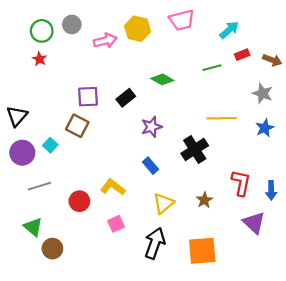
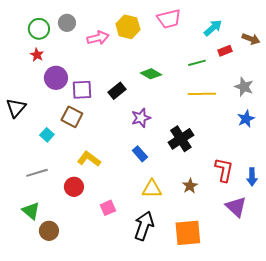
brown arrow: (272, 60) -> (251, 39), moved
yellow line: (222, 118) -> (202, 94), moved
purple circle: (22, 153) -> (56, 78), moved
yellow L-shape: (113, 187) -> (89, 159), moved
yellow triangle: (163, 203) -> (152, 189), turned 40

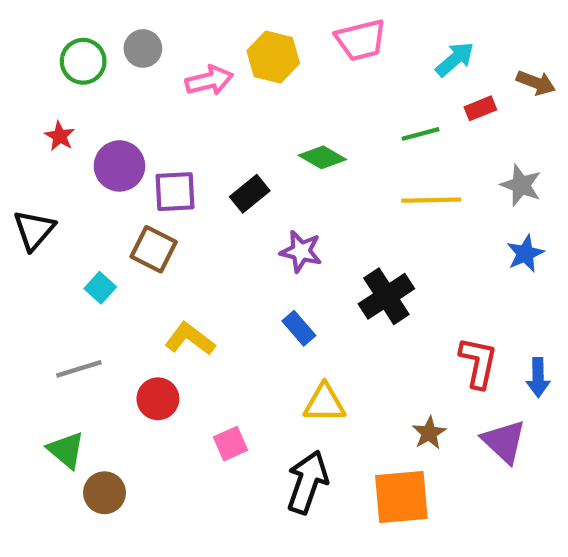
red star: (37, 55) -> (60, 136), moved
purple star: (141, 118) -> (301, 251), turned 30
brown star: (190, 186) -> (429, 433), moved

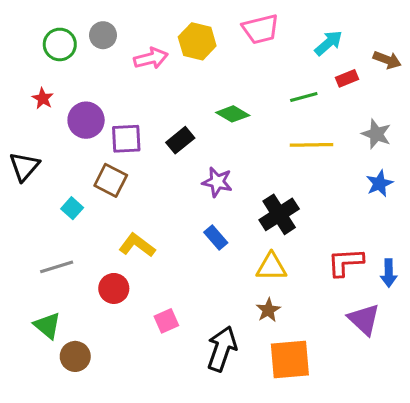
red L-shape: (478, 362) -> (345, 262), turned -105
yellow triangle: (324, 403) -> (271, 267), moved
brown star: (429, 433) -> (268, 310), moved

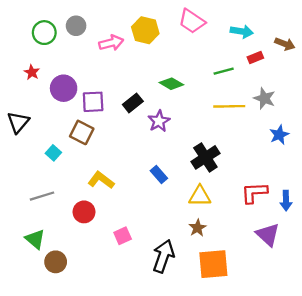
pink trapezoid: (261, 29) -> (192, 21), turned 48
cyan arrow: (328, 43) -> (242, 31), turned 50
gray star: (376, 134) -> (264, 98), moved
purple star: (217, 182) -> (159, 121), moved, turned 30

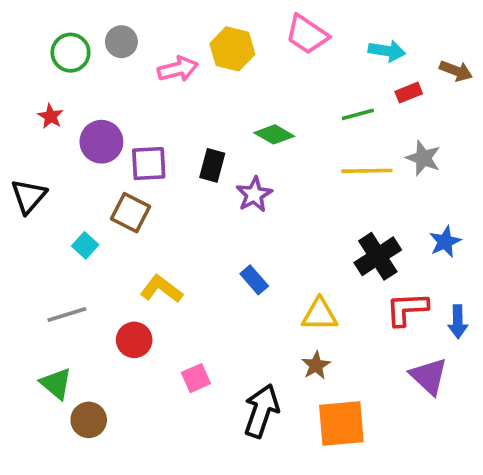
black rectangle: (133, 103) -> (212, 165), turned -36
blue star: (279, 135) -> (445, 242), moved
black cross: (205, 157) -> (378, 256), moved

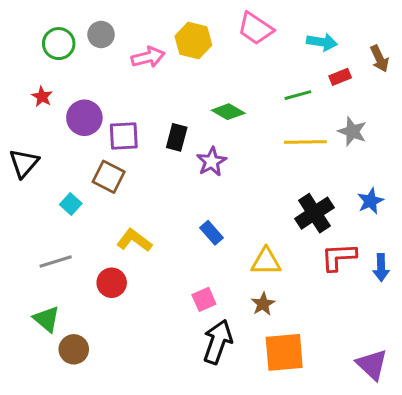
brown arrow: (456, 71) -> (380, 59), turned 44
purple triangle: (429, 376) -> (372, 364), moved
pink square: (196, 378) -> (204, 299), moved

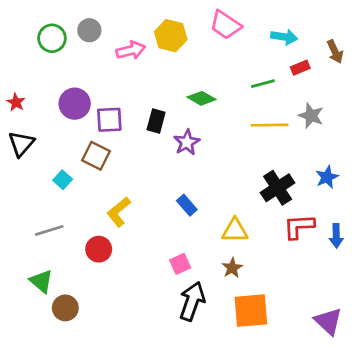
red star: (42, 97) -> (16, 102), moved
yellow L-shape: (134, 240) -> (119, 212), turned -76

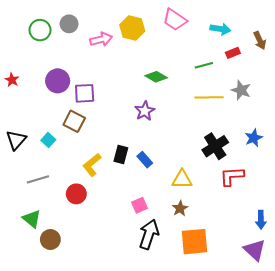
black rectangle: (156, 121) -> (121, 154), moved
black triangle: (21, 144) -> (16, 140), moved
blue arrow: (336, 236) -> (261, 220), moved

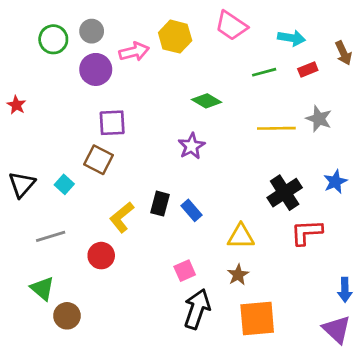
green line: (204, 65) -> (264, 72), moved
purple circle: (58, 81) -> (96, 69), moved

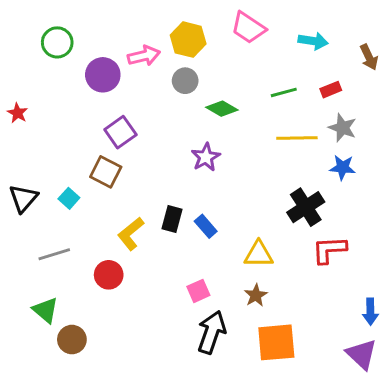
gray circle: (92, 31) -> (185, 81), moved
red rectangle: (308, 69) -> (331, 90), moved
green line: (264, 72) -> (284, 92), moved
purple square: (112, 123) -> (120, 132), turned -32
blue star: (335, 182) -> (343, 167), moved, turned 30

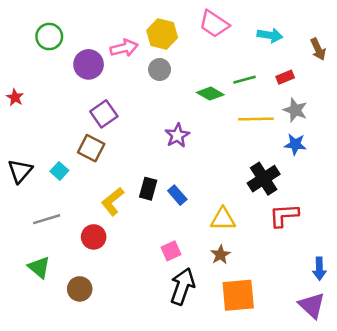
green diamond: (222, 109) -> (210, 94), moved
brown circle: (72, 340) -> (80, 289), moved

